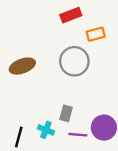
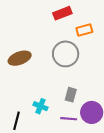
gray rectangle: (66, 113) -> (71, 95), moved
cyan cross: (46, 130) -> (40, 106), moved

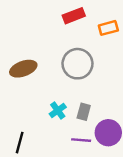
orange rectangle: (84, 30) -> (108, 28), moved
cyan cross: (40, 106) -> (58, 111), moved, turned 32

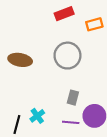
brown ellipse: (23, 69) -> (20, 60), turned 30
cyan cross: (58, 111) -> (37, 116), moved

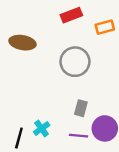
brown ellipse: (20, 60) -> (22, 43), moved

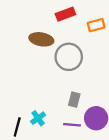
brown ellipse: (22, 43) -> (41, 39), moved

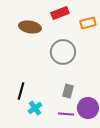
brown ellipse: (41, 39) -> (30, 27), moved
black line: (17, 127) -> (21, 91), moved

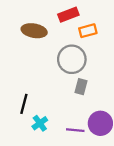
orange rectangle: (88, 23) -> (88, 31), moved
gray rectangle: (68, 91) -> (81, 87), moved

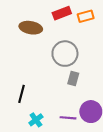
orange rectangle: (88, 31) -> (86, 16), moved
cyan cross: (40, 123) -> (36, 120), moved

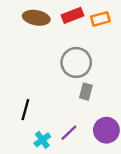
brown ellipse: (31, 28) -> (36, 18), moved
purple line: (68, 118) -> (69, 133), moved, turned -49

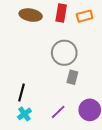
red rectangle: (73, 15) -> (61, 13), turned -60
cyan cross: (42, 140) -> (24, 114), moved

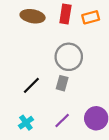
gray rectangle: (72, 77) -> (62, 83), moved
black line: (21, 93) -> (31, 85), moved, turned 30

